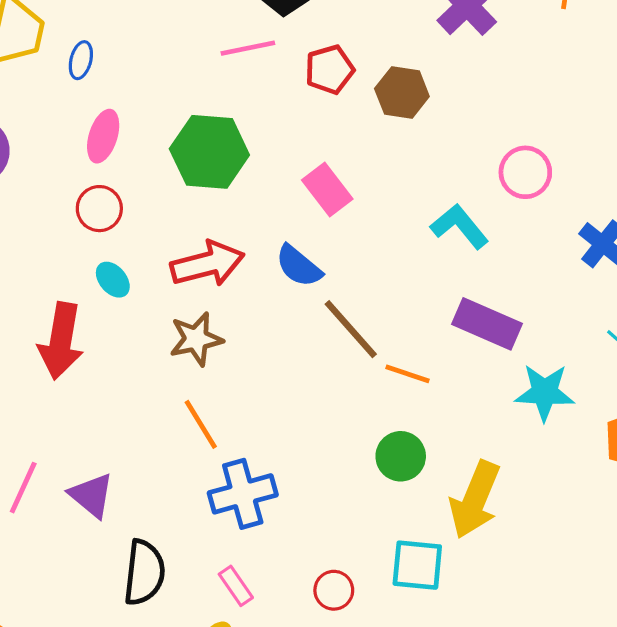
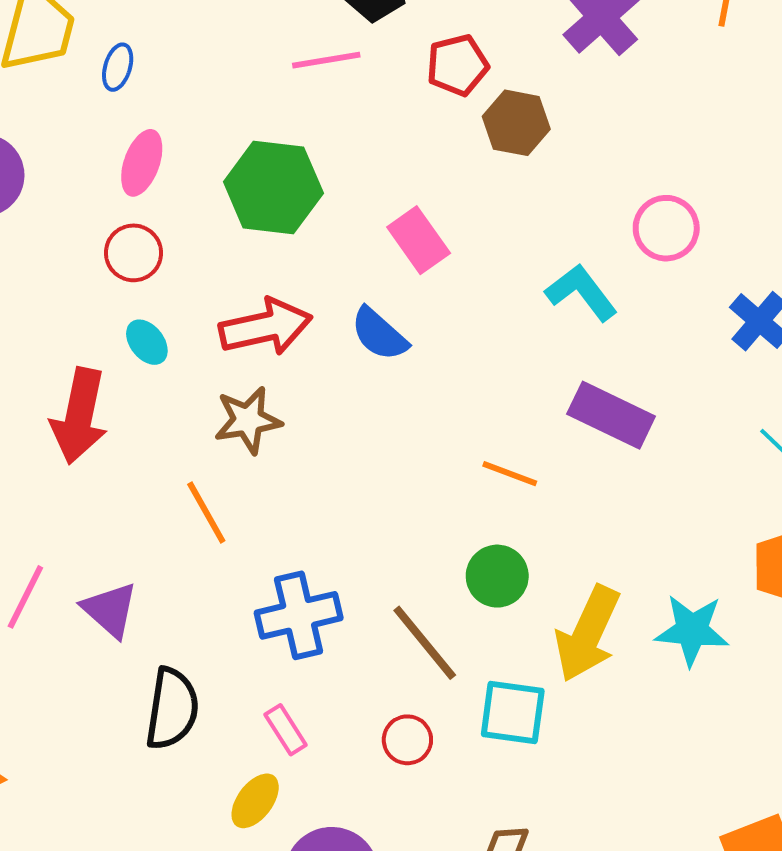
red pentagon: (330, 70) -> (457, 65), moved
brown line: (351, 329) -> (425, 643), moved
cyan star: (545, 392) -> (692, 630), moved
orange line: (201, 424) -> (206, 512), moved

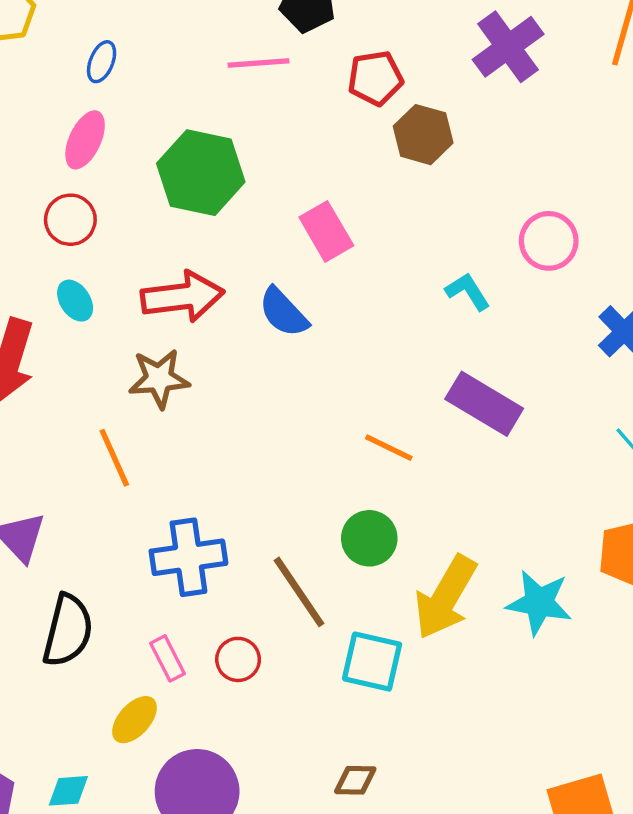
blue ellipse: (118, 67) -> (102, 62), moved
cyan L-shape: (581, 292) -> (468, 291), size x0.7
red circle: (407, 740) -> (238, 659), moved

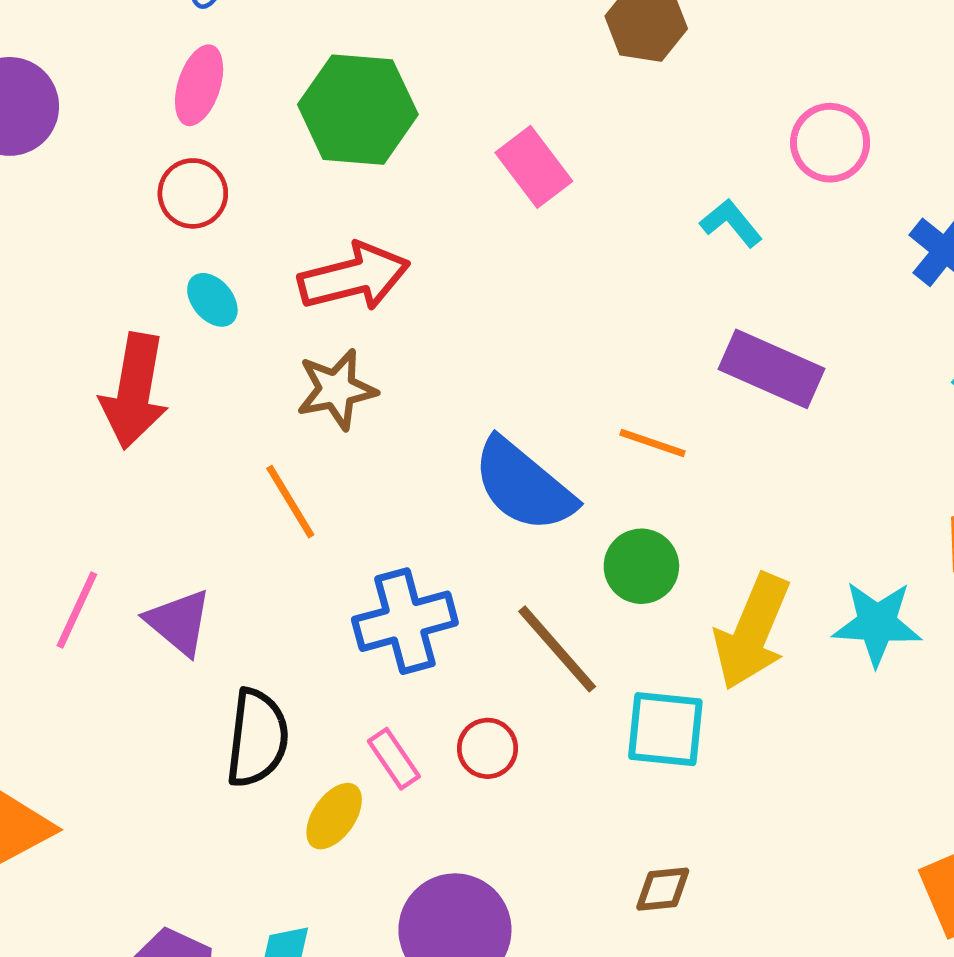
blue semicircle: (283, 312) -> (523, 485), moved, size x1.5
yellow ellipse: (134, 720) -> (334, 816), moved

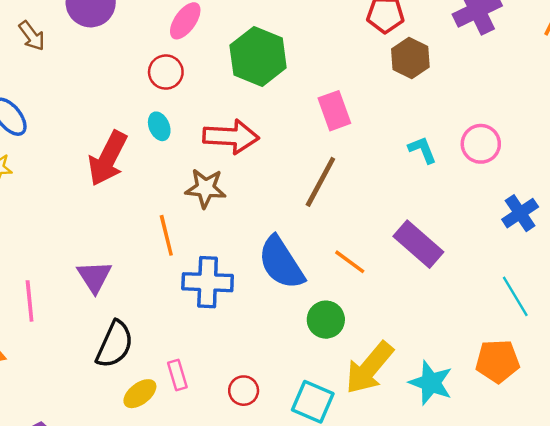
cyan L-shape: (731, 223) -> (422, 150), moved
pink line: (77, 610) -> (30, 301), moved, turned -48
blue cross: (405, 621) -> (208, 282), moved
brown line: (557, 649) -> (320, 182), moved, turned 52
red circle: (488, 748) -> (244, 391), moved

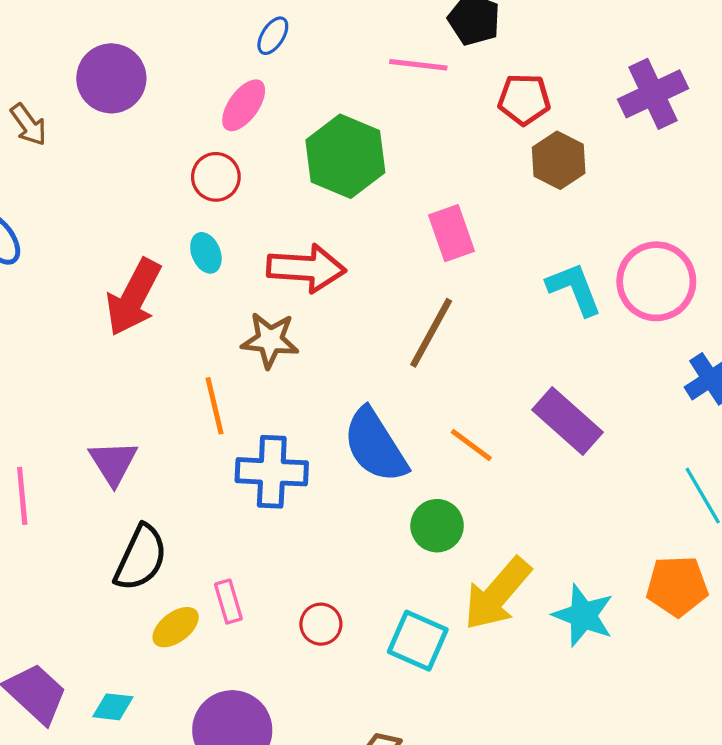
pink circle: (481, 144) -> (656, 281), size x1.4
cyan L-shape: (422, 150) -> (574, 289), size x1.4

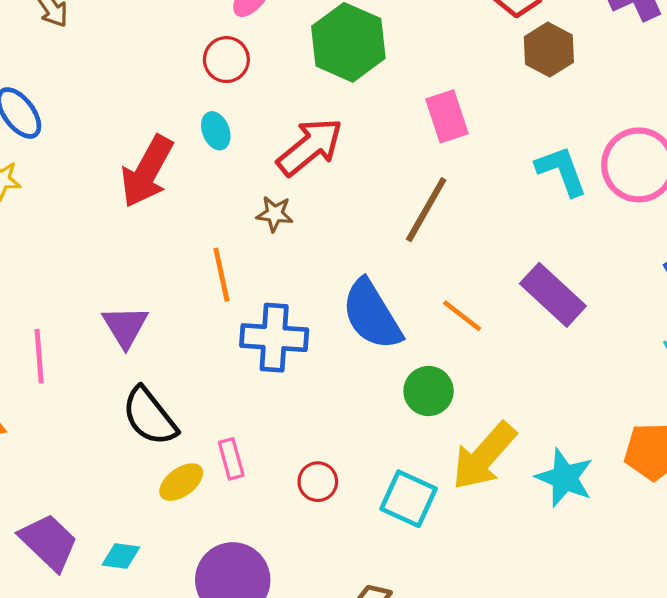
red arrow: (306, 268) -> (310, 147), turned -44
brown star: (270, 340) -> (275, 214), size x0.7
black semicircle: (141, 558) -> (150, 416), turned 116

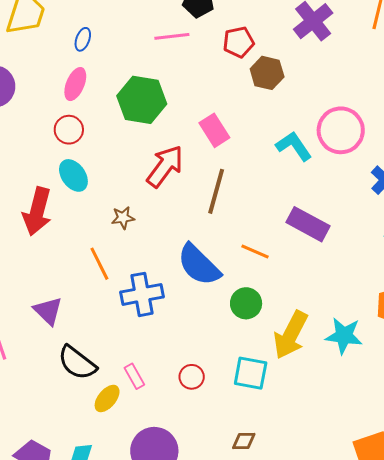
cyan ellipse: (216, 131) -> (73, 175), size x1.4
red arrow: (310, 147) -> (165, 166), moved

